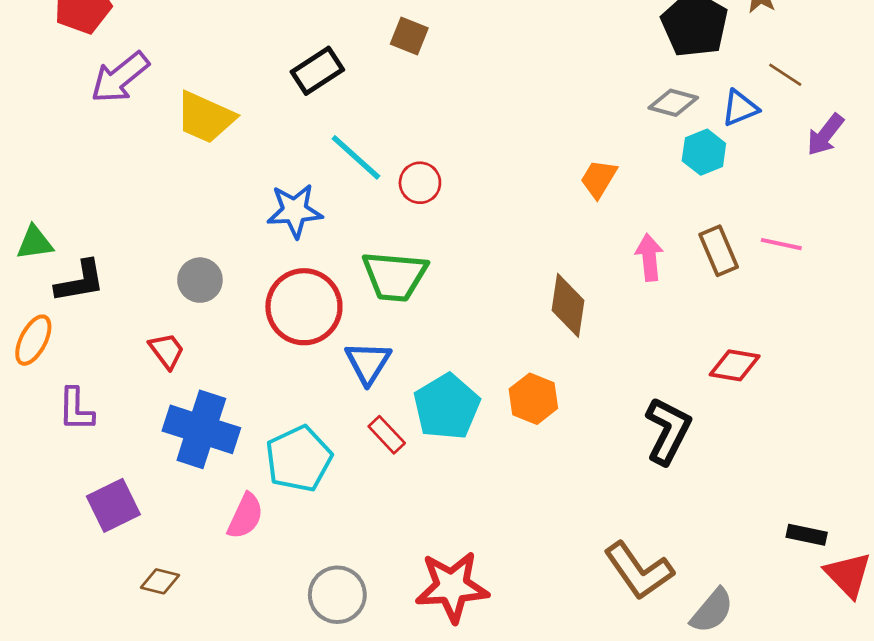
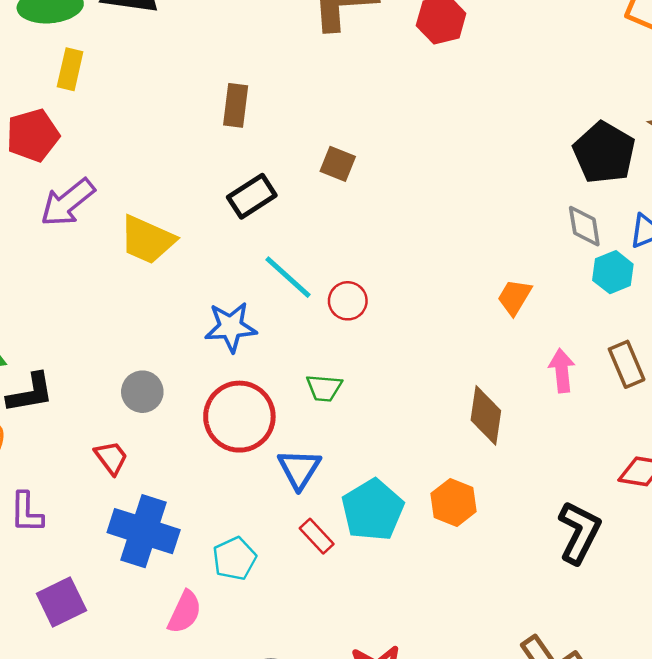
gray diamond: (673, 103) -> (584, 226), turned 66
green trapezoid: (395, 276) -> (324, 388), size x0.6
cyan pentagon: (299, 459) -> (234, 559), size x0.7

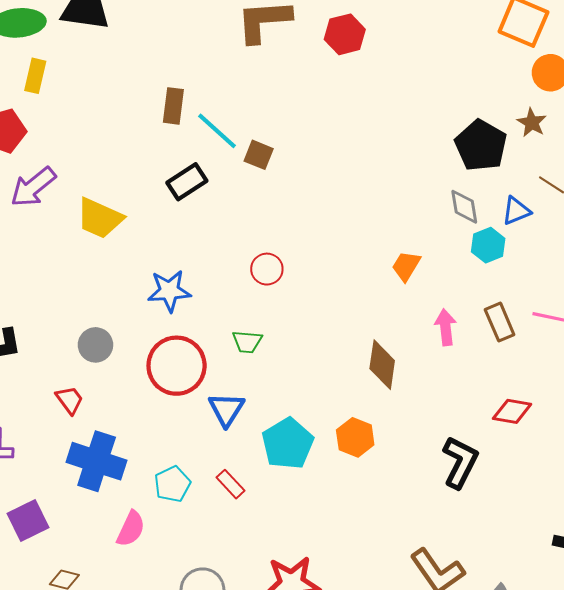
cyan line: (288, 277) -> (217, 131), moved
red rectangle: (317, 536) -> (231, 484), moved

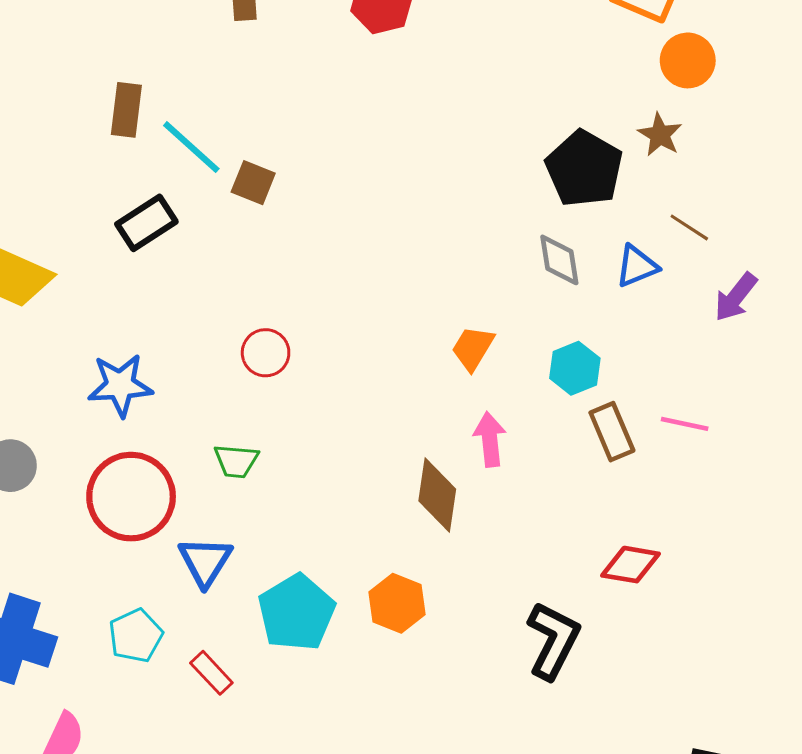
cyan hexagon: (488, 245) -> (575, 368), moved
pink arrow: (446, 327) -> (490, 439), moved
cyan pentagon: (172, 484) -> (136, 636), moved

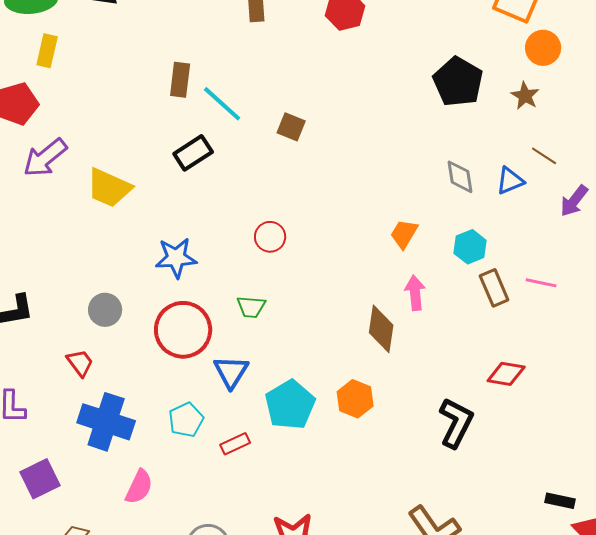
black pentagon: (584, 169) -> (458, 82), moved
brown square: (253, 183) -> (291, 127), moved
red rectangle: (211, 673) -> (235, 444), turned -72

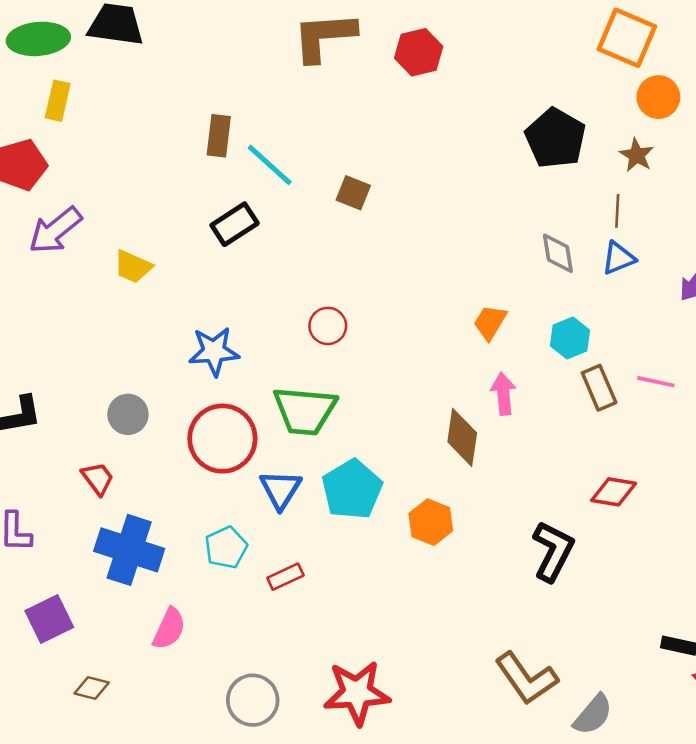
brown line: (544, 156) -> (617, 211), moved, turned 60
yellow trapezoid: (109, 188) -> (133, 267), size x0.7
green trapezoid: (251, 307) -> (305, 411), size x1.8
cyan pentagon: (290, 405) -> (352, 489), moved

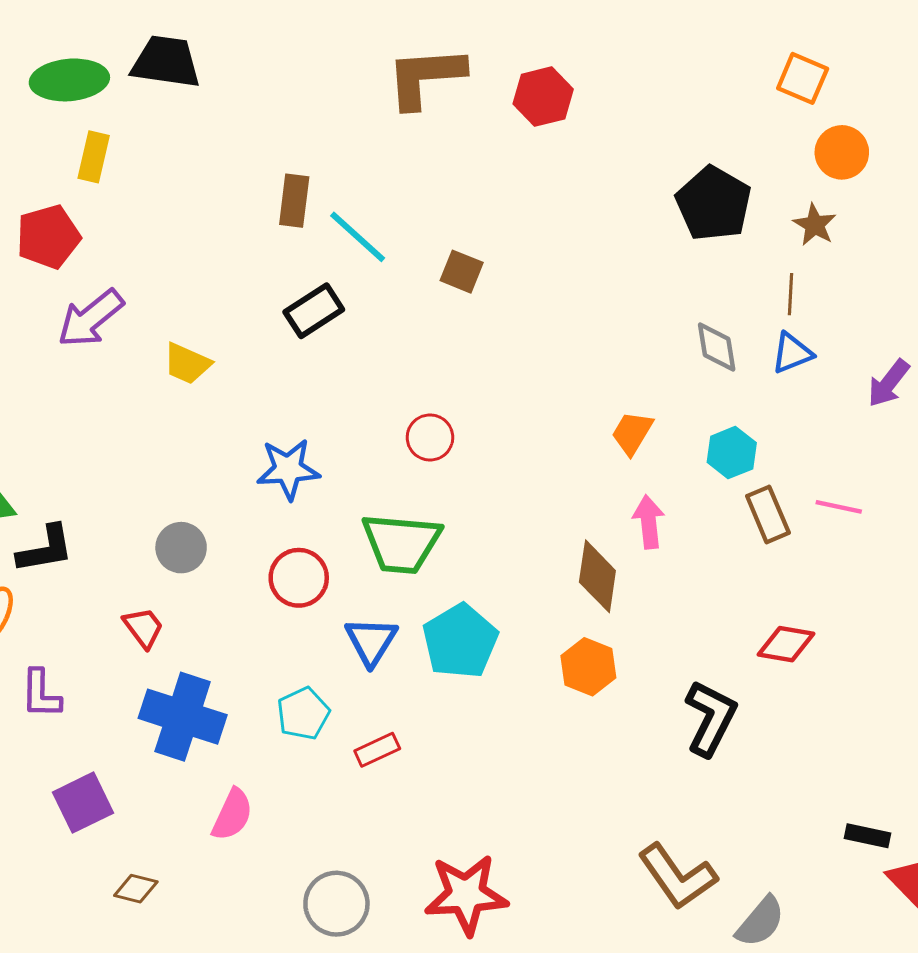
orange square: (627, 38) -> (803, 78), size x0.7
red circle: (222, 439) -> (299, 578), size x0.7
orange hexagon: (431, 522) -> (588, 667), moved

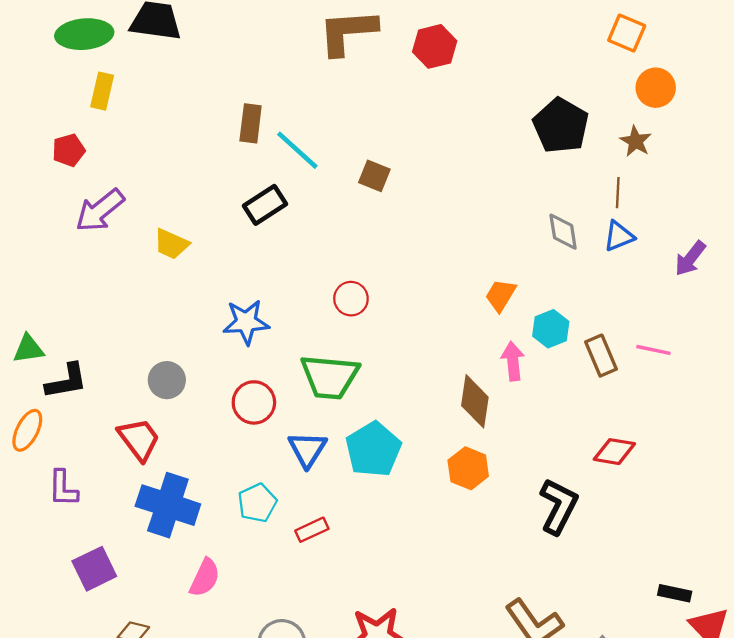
red pentagon: (48, 237) -> (69, 150), size x0.7
cyan hexagon: (732, 453) -> (551, 329), moved
red trapezoid: (143, 628) -> (139, 439), size x1.4

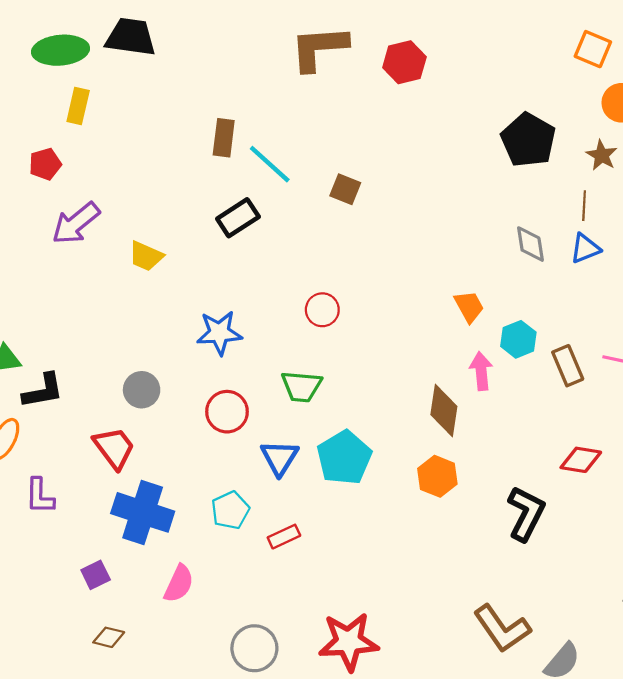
orange trapezoid: (501, 295) -> (469, 306), turned 120
green trapezoid: (330, 377) -> (301, 386), size x0.7
purple square: (94, 569) -> (96, 575), moved, size x0.7

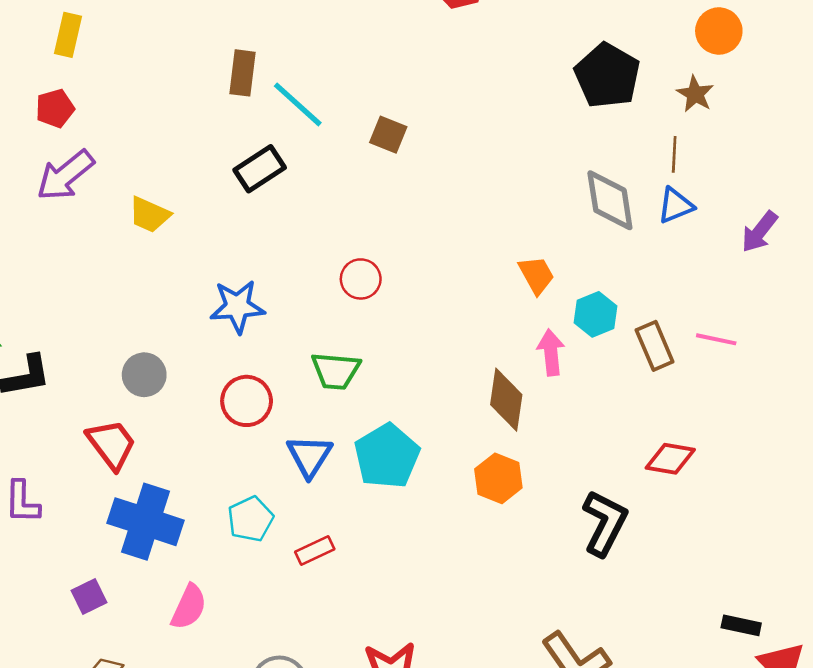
red pentagon: (45, 164) -> (55, 108), moved
gray diamond: (530, 244) -> (610, 200), size x1.4

